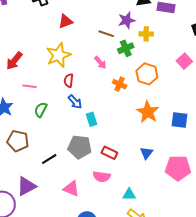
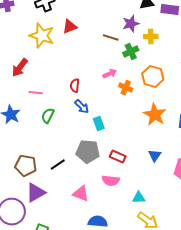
yellow star: (58, 55) -> (42, 36), moved, turned -30
pink arrow: (100, 62) -> (110, 74), moved, turned -72
brown pentagon: (18, 141) -> (26, 166), moved

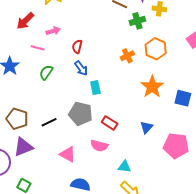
pink arrow: (110, 74) -> (53, 31), moved
orange cross: (126, 88) -> (127, 56), turned 32

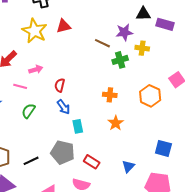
orange hexagon: (156, 49) -> (150, 96), moved
orange cross: (127, 56) -> (110, 95), turned 32
orange star: (152, 87) -> (116, 123), moved, size x0.7
blue square: (183, 98) -> (163, 148), moved

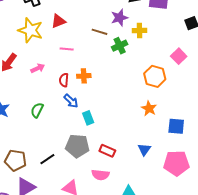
pink line: (20, 86) -> (67, 49), moved
orange cross: (110, 95) -> (84, 76), moved
orange star: (116, 123) -> (149, 108), moved

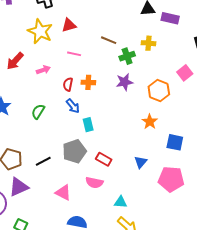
purple star: (119, 18) -> (125, 82), moved
gray pentagon: (77, 146) -> (74, 151), turned -30

